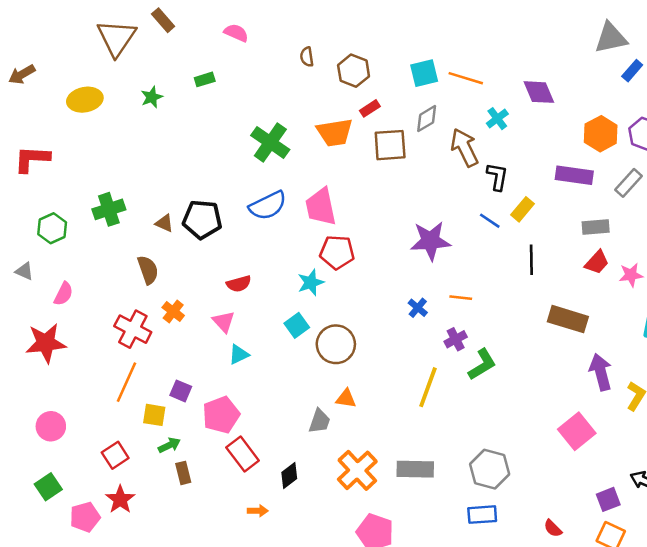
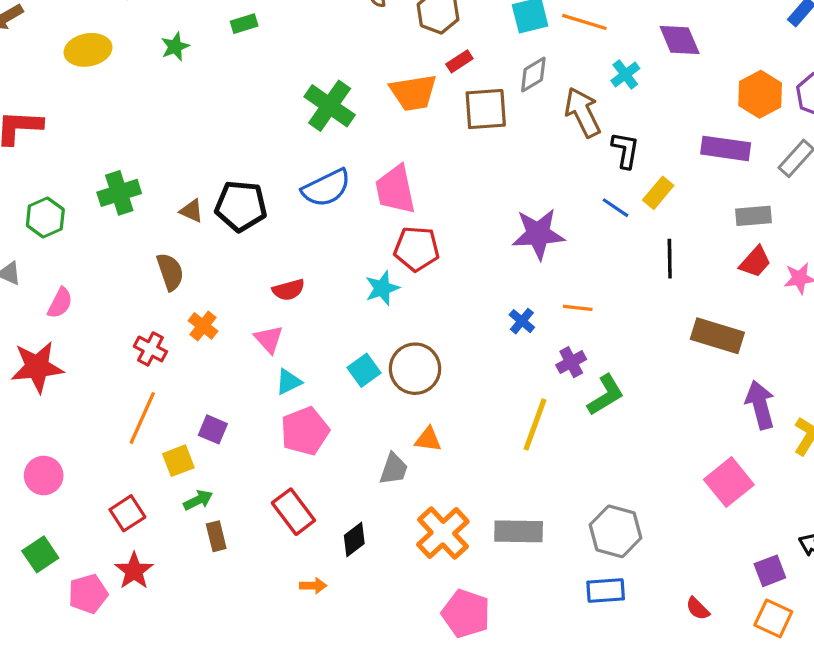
cyan square: (297, 325) -> (364, 370), moved
red cross: (133, 329) -> (150, 349), size x0.7
yellow square: (154, 415) -> (178, 461), turned -30
pink pentagon: (221, 415) -> (305, 431), moved

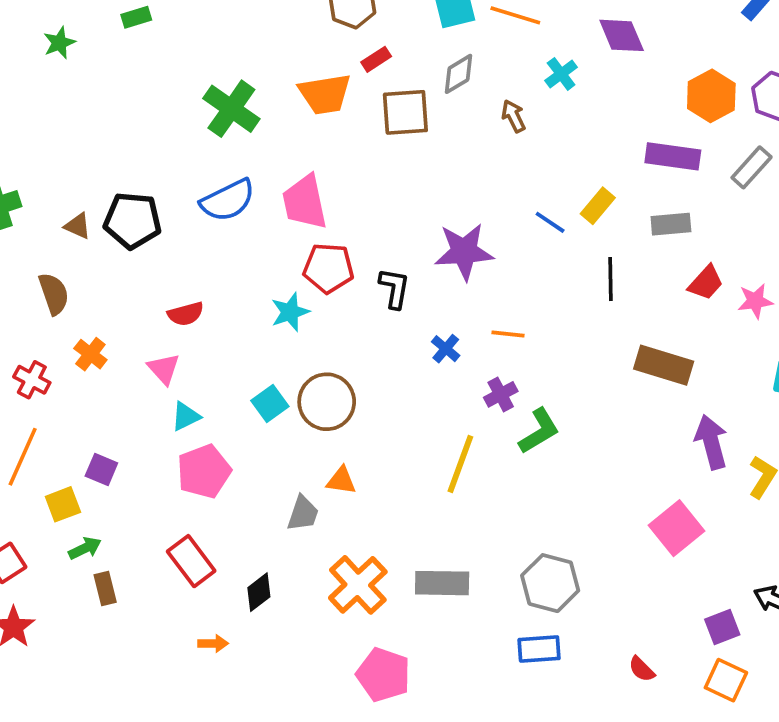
brown arrow: (583, 112) -> (513, 116), size x0.6
black L-shape: (625, 150) -> (394, 288), moved
gray rectangle: (754, 216) -> (671, 224), moved

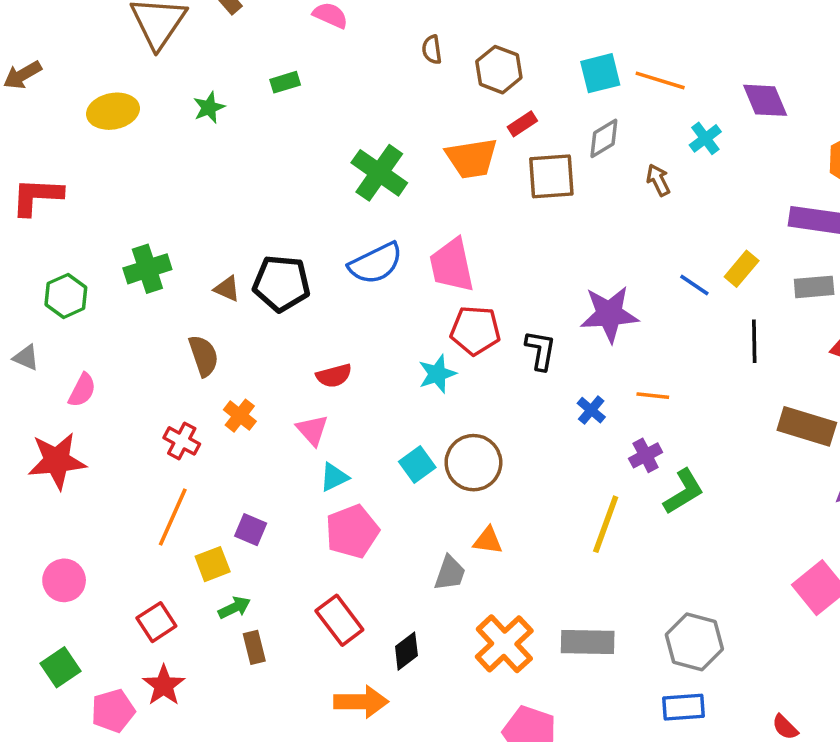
orange arrow: (213, 643) -> (361, 702), size x1.8

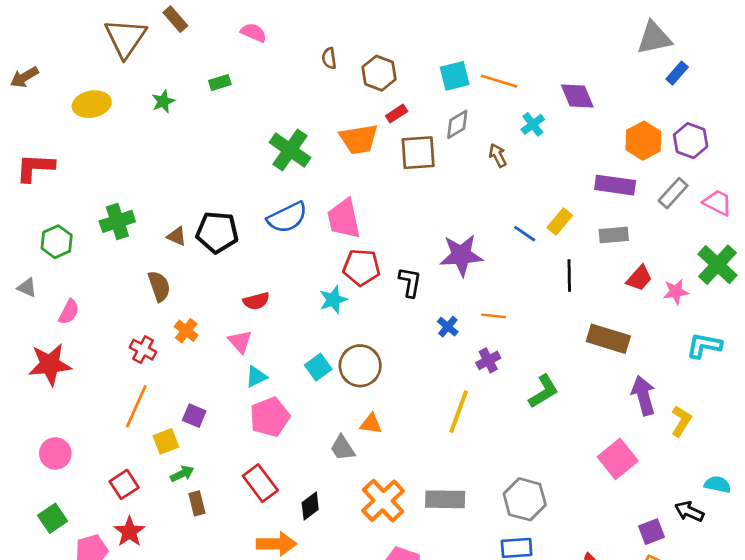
green L-shape: (684, 492) -> (544, 391), moved
gray trapezoid: (450, 573) -> (343, 448), turned 128

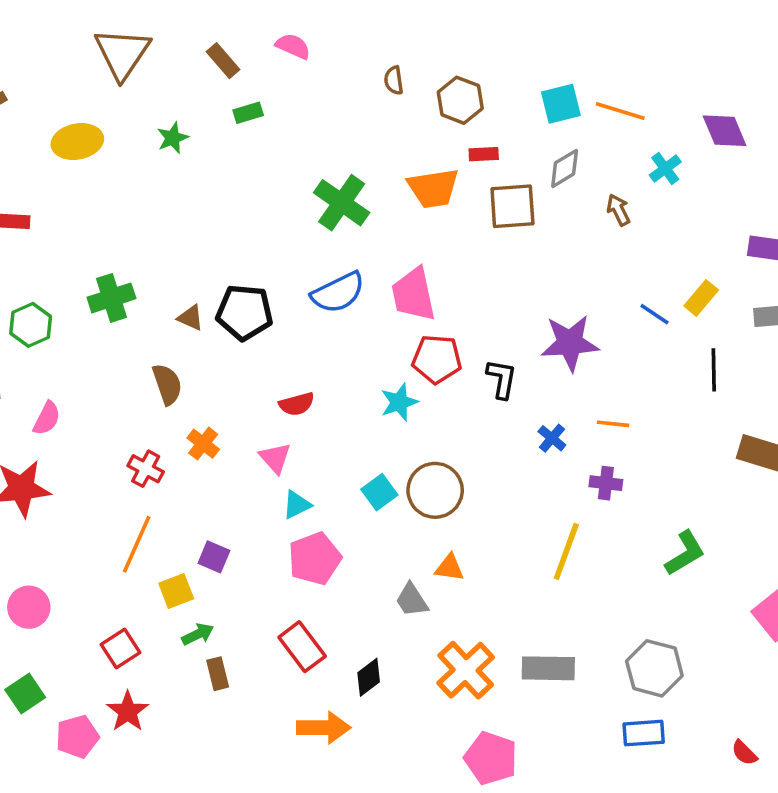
brown rectangle: (175, 19) -> (223, 61), moved
red rectangle: (397, 114) -> (484, 154), turned 30
purple cross: (488, 360) -> (606, 483), turned 35
green L-shape: (544, 391) -> (685, 553), moved

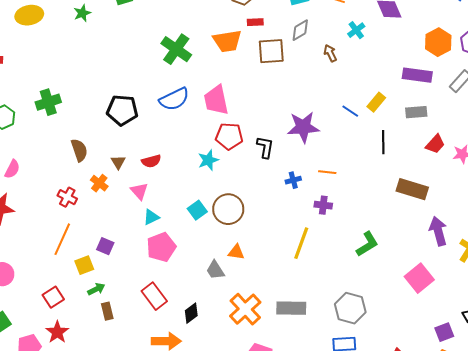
brown triangle: (191, 318) -> (118, 162), moved, turned 35
blue cross: (552, 438) -> (293, 180), turned 35

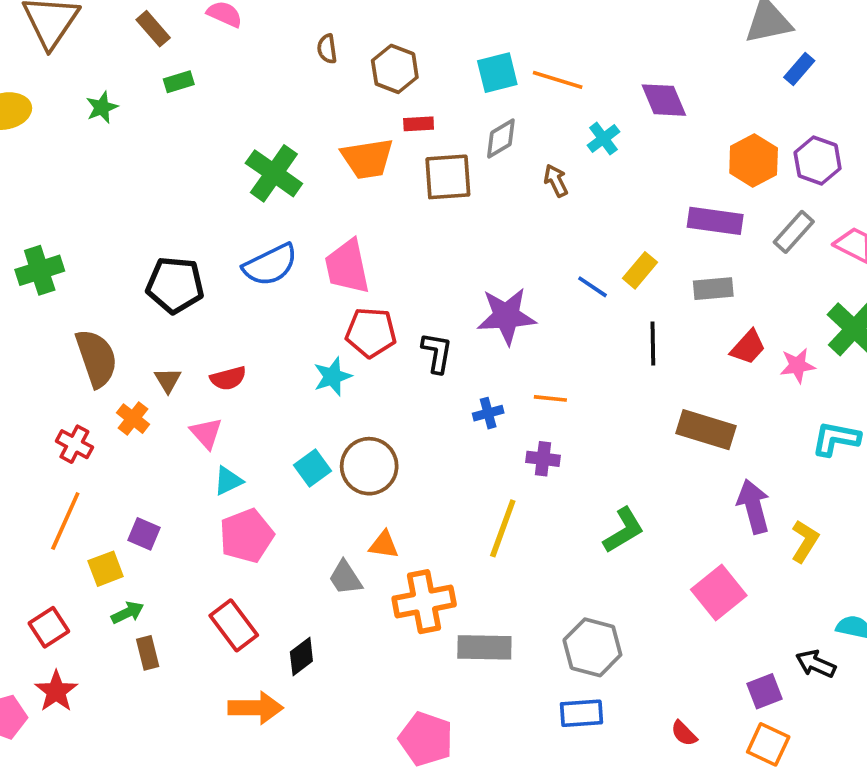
brown semicircle: (79, 150) -> (96, 358), size x1.4
orange cross: (245, 309) -> (424, 602), moved, turned 32

